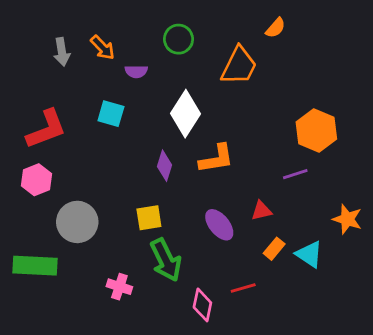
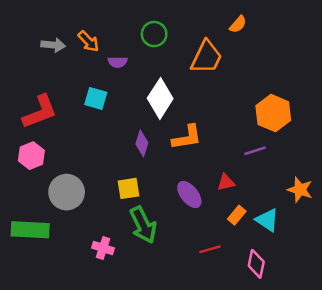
gray arrow: (62, 52) -> (53, 45), turned -75
pink diamond: (202, 305) -> (256, 264), moved

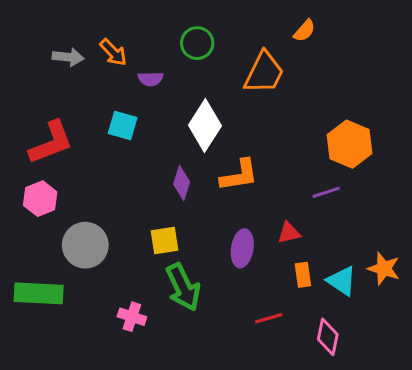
orange star: (300, 190) -> (384, 269), moved
purple ellipse: (189, 194) -> (242, 248), turned 48
orange rectangle: (237, 215) -> (303, 275), turned -48

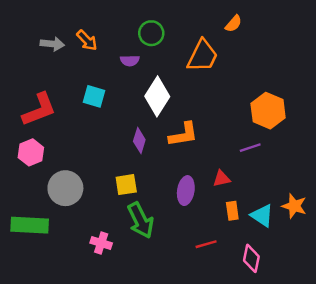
purple semicircle: (151, 79) -> (130, 61), moved

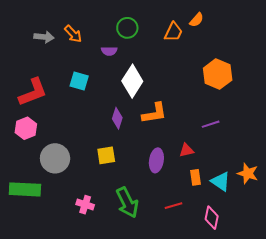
orange trapezoid: (202, 56) -> (173, 32), moved, size x0.7
orange hexagon: (268, 111) -> (218, 74), moved
green arrow: (140, 220) -> (127, 203), moved

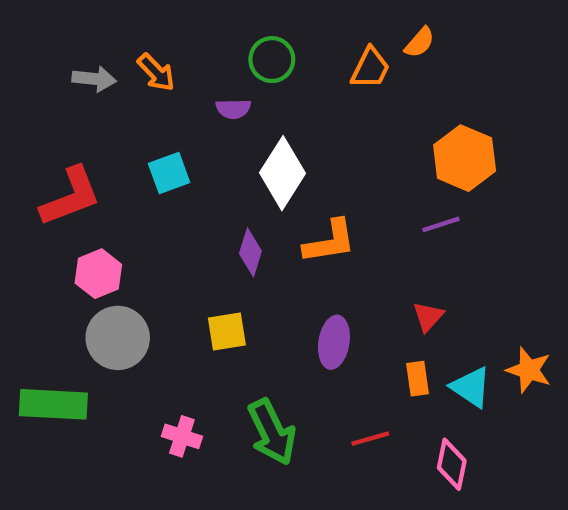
cyan square: (79, 81) -> (169, 173), turned -36
purple line: (211, 124) -> (441, 224), moved
pink hexagon: (26, 128) -> (98, 274), moved
red triangle: (187, 150) -> (428, 316), moved, turned -35

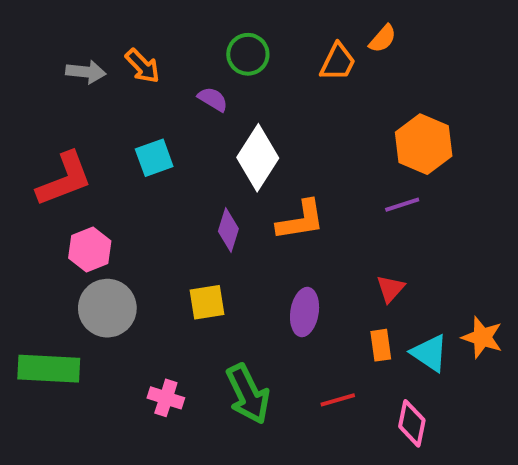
purple semicircle: (233, 109) -> (213, 99), turned -148

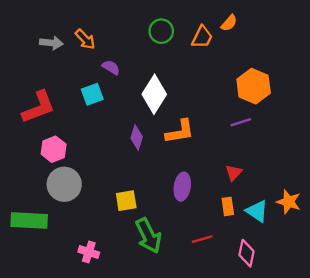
green circle: (248, 54) -> (161, 31), moved
purple semicircle: (213, 99) -> (111, 67), moved
yellow square: (207, 302) -> (126, 201), moved
pink cross: (166, 398) -> (89, 252), moved

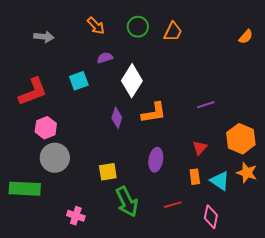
orange semicircle: (229, 23) -> (246, 37), moved
orange arrow: (85, 39) -> (96, 26), moved
purple semicircle: (111, 67) -> (105, 58), moved, turned -49
orange hexagon: (254, 86) -> (241, 139), moved

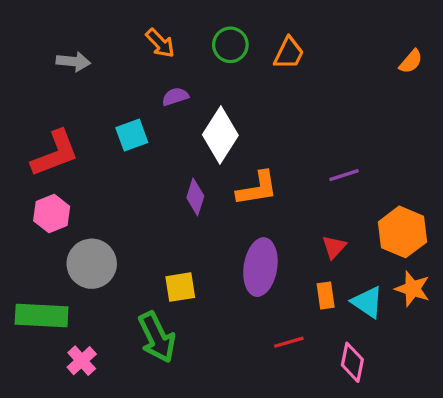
pink hexagon: (46, 128) -> (52, 214), moved
purple ellipse: (156, 160) -> (260, 267), size x1.4
green arrow: (127, 202) -> (157, 337), moved
pink cross: (76, 216) -> (82, 361), moved, turned 30

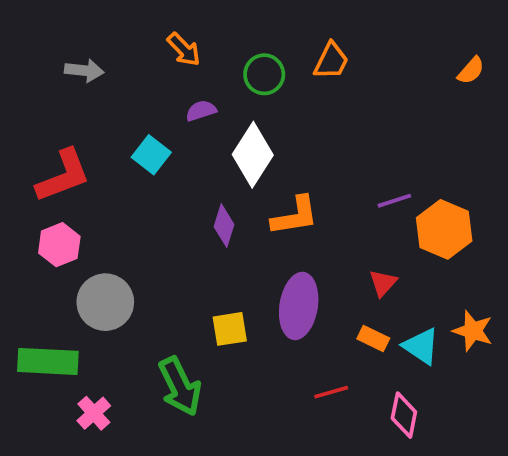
green circle: (230, 45) -> (264, 74), moved
cyan square: (132, 135) -> (151, 155), turned -32
orange hexagon: (402, 232) -> (444, 229), moved
yellow square: (180, 287) -> (230, 329), moved
orange rectangle: (326, 295) -> (373, 338), turned -56

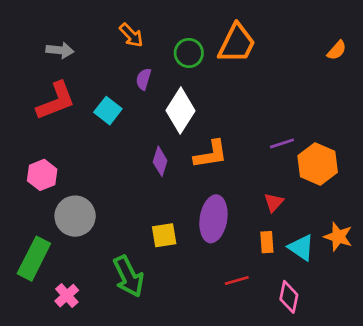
orange trapezoid: (331, 61) -> (237, 43), size x1.5
purple semicircle: (201, 111) -> (144, 79), turned -55
red L-shape: (63, 176) -> (56, 101), moved
orange rectangle: (373, 338) -> (267, 242), turned 60
green rectangle: (48, 361) -> (34, 259), turned -66

